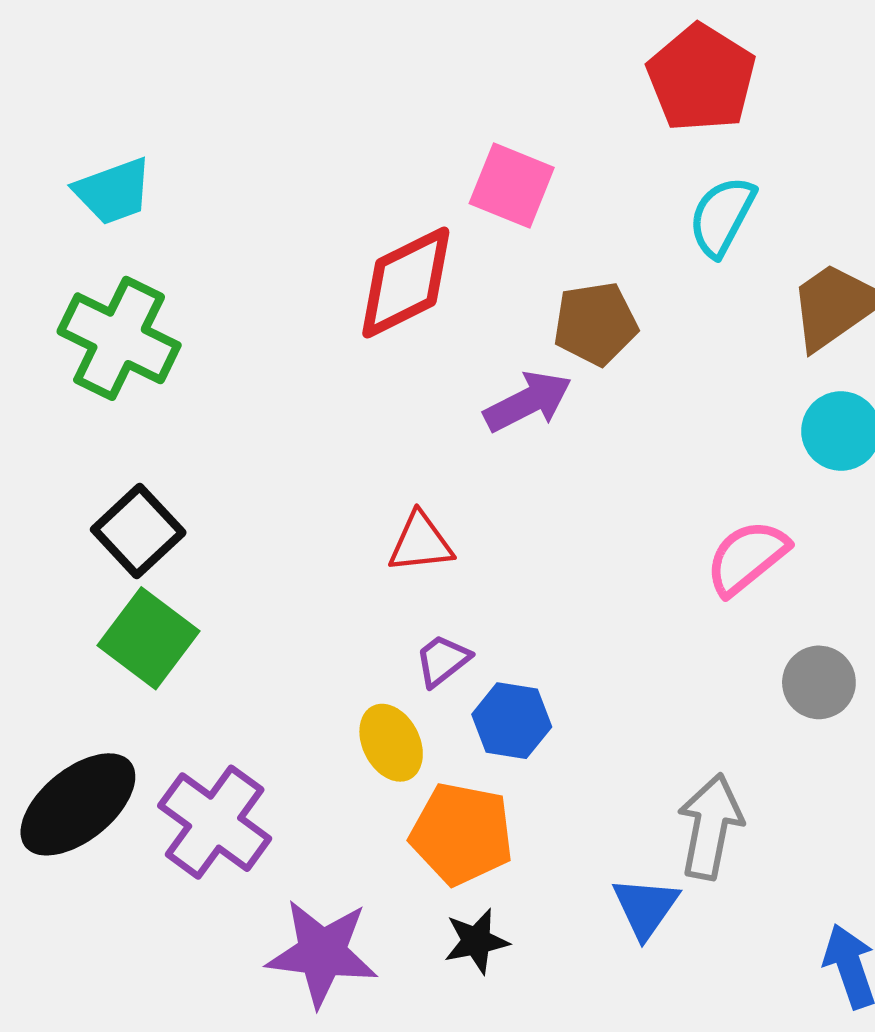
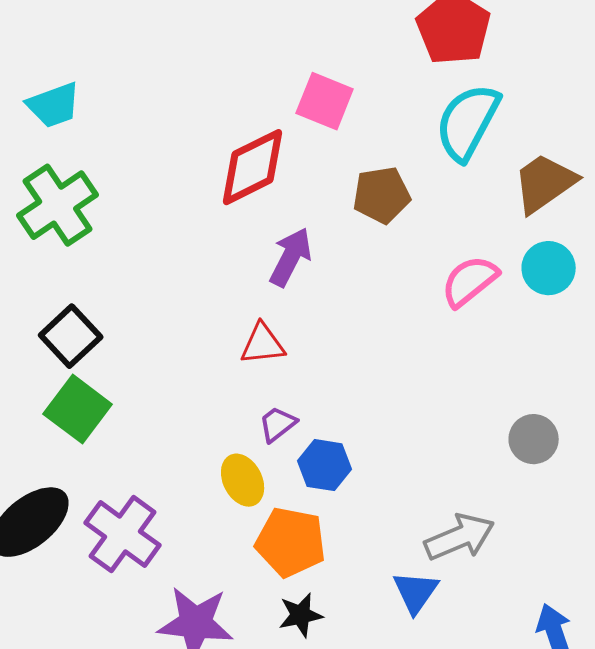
cyan semicircle: (722, 216) -> (468, 122), size x1.4
green cross: (119, 338) -> (58, 205), turned 30
purple arrow: (528, 402) -> (291, 257), moved, turned -36
pink semicircle: (747, 557) -> (470, 281), moved
gray arrow: (710, 826) -> (460, 537), turned 56

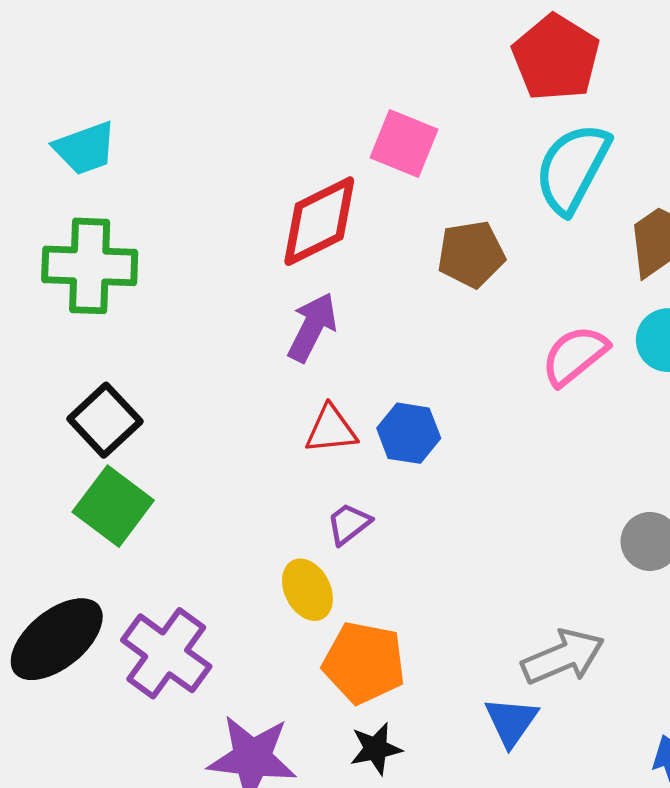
green cross: (58, 205) -> (90, 266), turned 36
purple arrow: (291, 257) -> (312, 327), moved
blue hexagon: (325, 465) -> (409, 433), moved

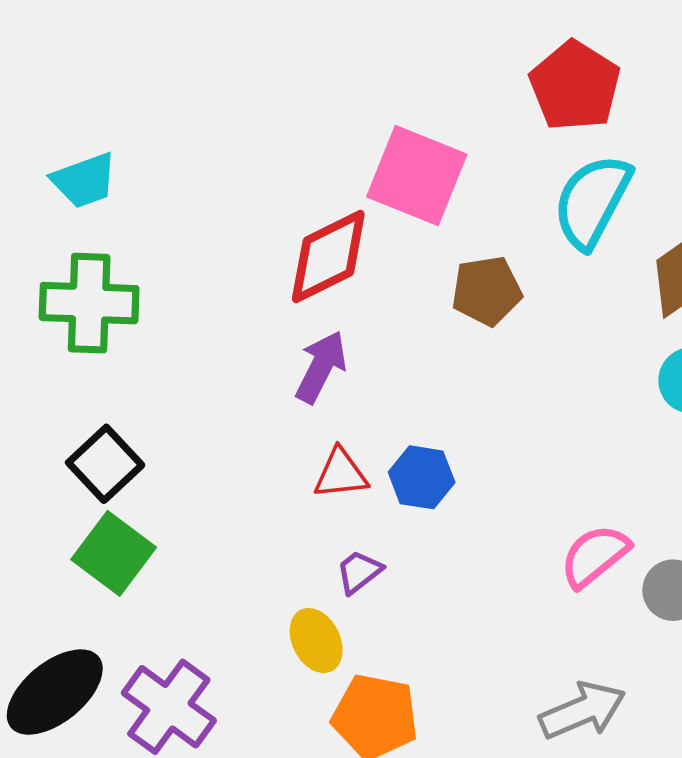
pink square: (404, 144) -> (417, 175), size x1.4
pink semicircle: (575, 355) -> (595, 556), moved

